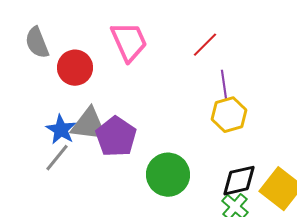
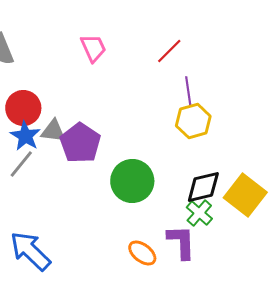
pink trapezoid: (129, 42) -> (93, 48), size x0.7
red circle: (75, 68) -> (23, 108), moved
gray triangle: (89, 125) -> (53, 131), size x0.7

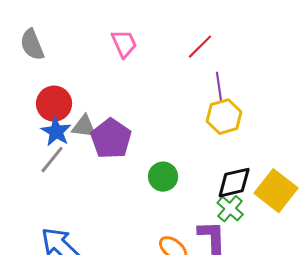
green circle: (132, 181) -> (163, 177), size x0.7

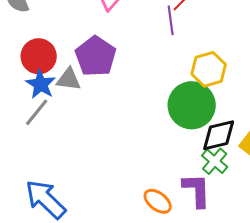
purple line: (219, 87) -> (171, 20), moved
purple pentagon: (111, 139) -> (96, 56), moved
green circle: (163, 177) -> (192, 105), moved, size x1.6

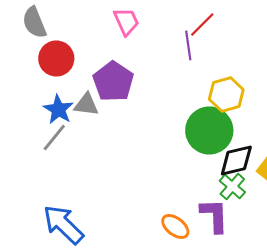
red circle: (39, 56) -> (56, 58), moved

